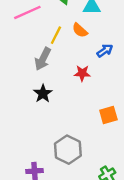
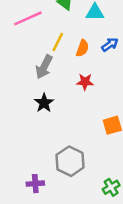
orange semicircle: (80, 30) -> (83, 48), moved, turned -112
blue arrow: (105, 51) -> (110, 45), moved

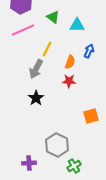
blue arrow: (110, 45) -> (89, 51), turned -32
orange semicircle: (83, 48) -> (70, 62), moved
green cross: (111, 187) -> (74, 166), moved

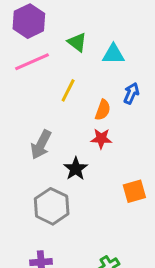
gray arrow: (36, 69) -> (41, 145), moved
black star: (36, 98) -> (76, 169), moved
gray hexagon: (57, 145) -> (52, 206), moved

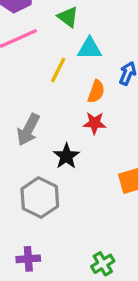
cyan triangle: (113, 54) -> (90, 48), moved

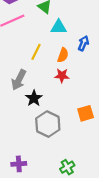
yellow line: (58, 70) -> (36, 52), moved
black star: (66, 156) -> (34, 98), moved
gray hexagon: (40, 198) -> (48, 124), moved

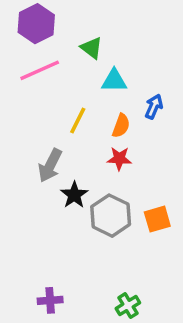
gray hexagon: (48, 124) -> (111, 216), moved

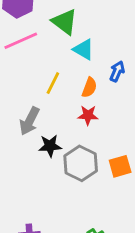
green triangle: (92, 48) -> (65, 22), size x1.4
cyan triangle: (114, 81) -> (84, 49), turned 30
black star: (74, 195) -> (50, 146), turned 30

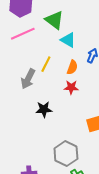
gray arrow: (30, 121) -> (28, 79), moved
gray hexagon: (81, 163) -> (66, 154), moved

